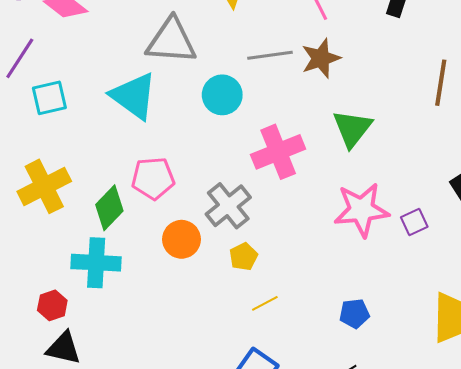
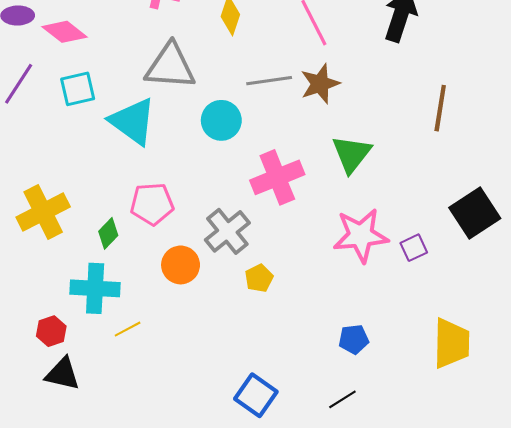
cyan square: (49, 98) -> (78, 89), moved
green diamond: (109, 208) -> (108, 233), size x0.7
yellow pentagon: (244, 257) -> (259, 278), moved
yellow line: (265, 303) -> (128, 329), moved

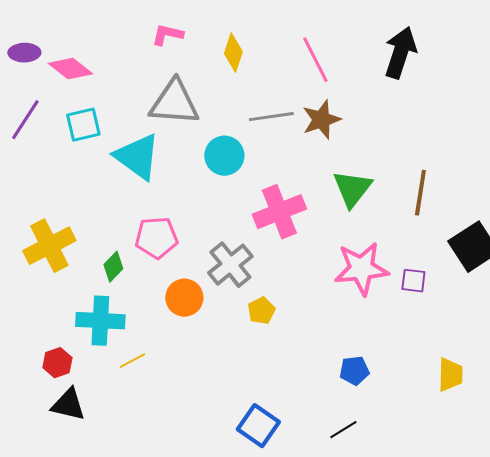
brown line: (440, 108) -> (420, 193), moved
purple square: (414, 248) -> (413, 281), turned 32
yellow trapezoid: (451, 343) -> (450, 375), size x0.7

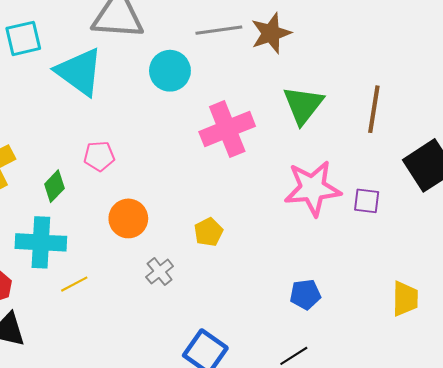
pink pentagon: (156, 238) -> (99, 156), size x0.7
gray cross: (230, 265) -> (160, 272), moved, size x0.6

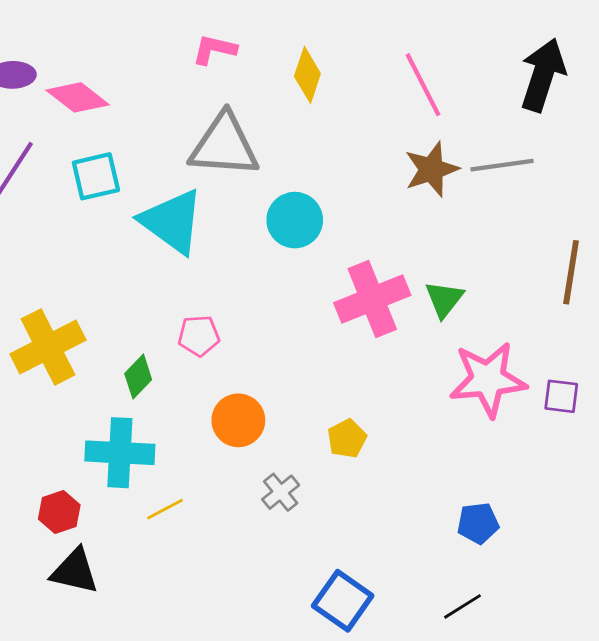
gray line: (219, 30) -> (502, 165), moved
green triangle: (303, 105) -> (444, 299), moved, size x0.7

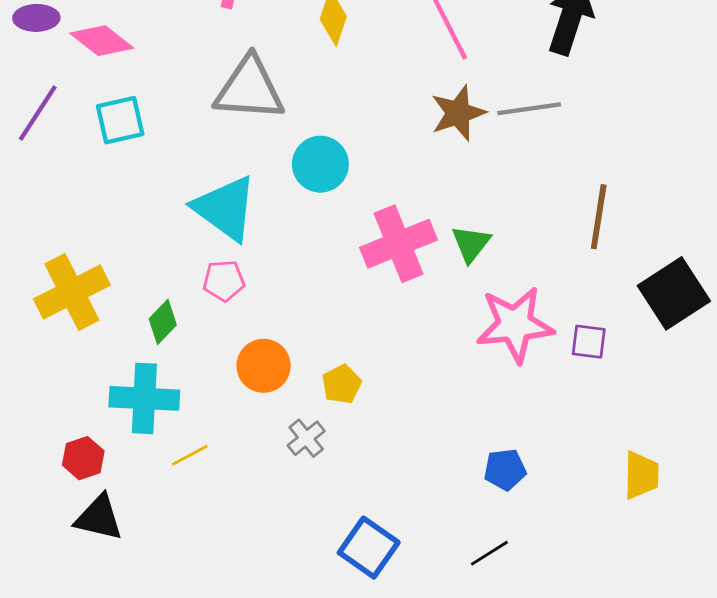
cyan triangle: (172, 221) -> (225, 208), moved
yellow pentagon: (347, 439) -> (342, 384), moved

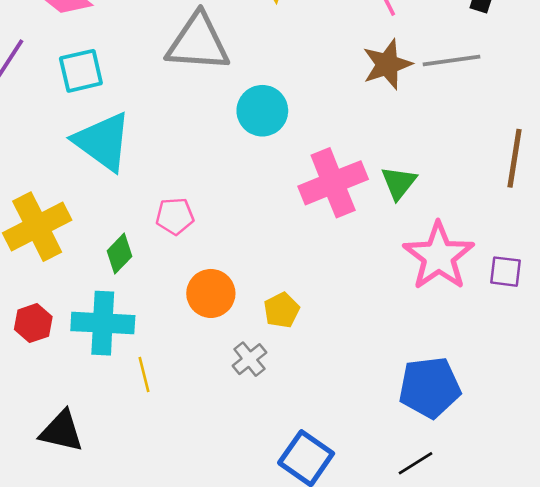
cyan triangle: (225, 208) -> (103, 142), moved
pink star: (515, 325) -> (439, 256), turned -30
yellow line: (190, 455) -> (144, 375), turned -76
red hexagon: (83, 458) -> (33, 323), moved
blue pentagon: (505, 469) -> (430, 387), size x1.6

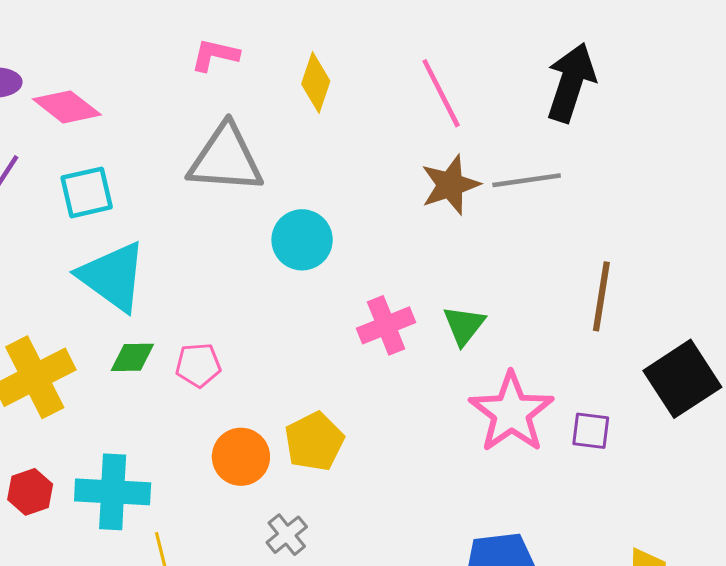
pink cross: (333, 183) -> (386, 325), size x0.7
green diamond: (119, 254) -> (132, 357), moved, turned 45
yellow pentagon: (282, 310) -> (314, 441), moved, size x1.4

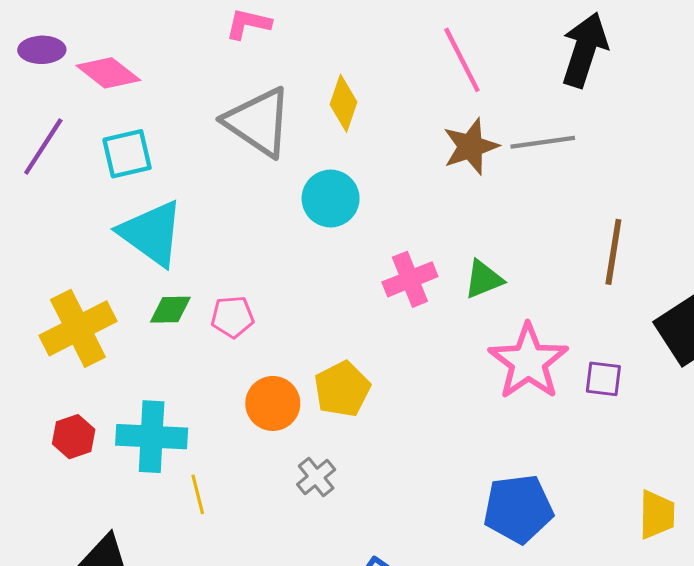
yellow diamond: (316, 82) -> (344, 103), moved
gray triangle: (226, 159) -> (258, 122), turned 30
green triangle: (464, 325) -> (484, 279), turned 30

